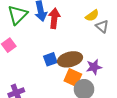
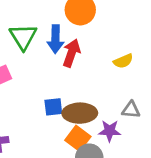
green triangle: (17, 15) -> (23, 37), turned -30
gray triangle: (102, 26) -> (131, 110), moved, turned -48

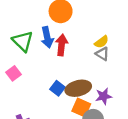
blue square: (53, 107) -> (57, 88), turned -32
gray triangle: (131, 110) -> (102, 54), moved, turned 40

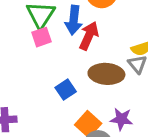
pink square: (14, 73) -> (42, 37), moved
brown ellipse: (78, 88) -> (106, 74), moved

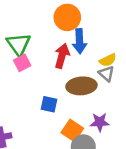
blue arrow: (74, 20) -> (79, 41), moved
blue square: (66, 90) -> (49, 104), turned -35

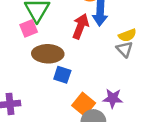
pink square: (22, 63) -> (29, 28), moved
brown ellipse: (81, 86) -> (48, 54), moved

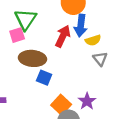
yellow semicircle: (127, 35) -> (93, 40), moved
purple star: (113, 98) -> (87, 101), turned 30

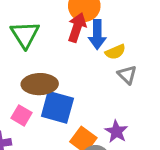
pink square: (17, 35) -> (22, 115), moved, turned -35
red arrow: (63, 36) -> (77, 27), moved
blue square: (44, 78) -> (57, 107), size x1.6

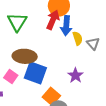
yellow semicircle: (115, 52) -> (78, 38), turned -88
gray triangle: (127, 75) -> (93, 44), moved
purple star: (116, 132) -> (75, 75), moved

